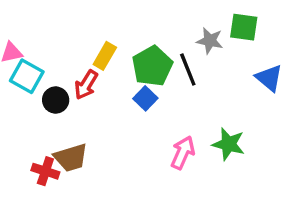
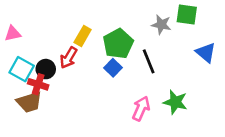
black line: (188, 69) -> (149, 61), moved
cyan square: (27, 76) -> (22, 69), moved
brown trapezoid: (71, 158) -> (29, 102), moved
red cross: (45, 171) -> (38, 84), moved

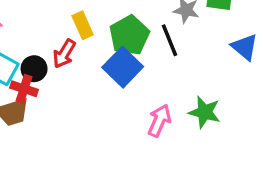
yellow rectangle: (83, 36) -> (83, 25), turned -54
black line: (149, 61) -> (169, 40), moved
blue square: (113, 68) -> (123, 67), size x1.6

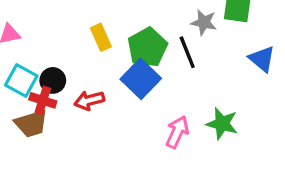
red arrow: (64, 54) -> (89, 100), moved, turned 44

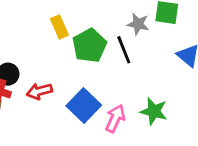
yellow rectangle: (101, 37) -> (59, 27), moved
blue square: (141, 79) -> (84, 106), moved

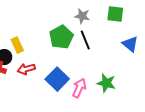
gray star: (138, 24) -> (82, 16), moved
yellow rectangle: (59, 27) -> (17, 45), moved

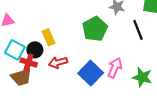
black line: (85, 40) -> (138, 30), moved
pink arrow: (79, 88) -> (115, 68), moved

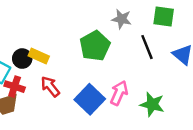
yellow rectangle: (49, 37) -> (39, 56), turned -42
black circle: (35, 50) -> (22, 59), moved
red arrow: (58, 62) -> (50, 87), turned 66

